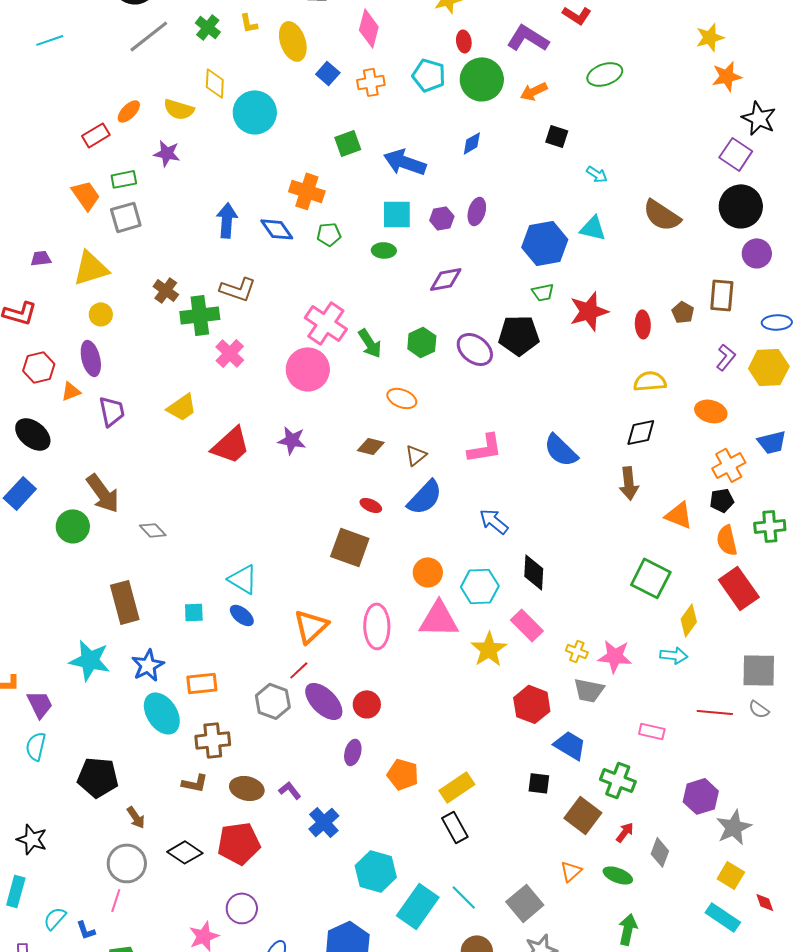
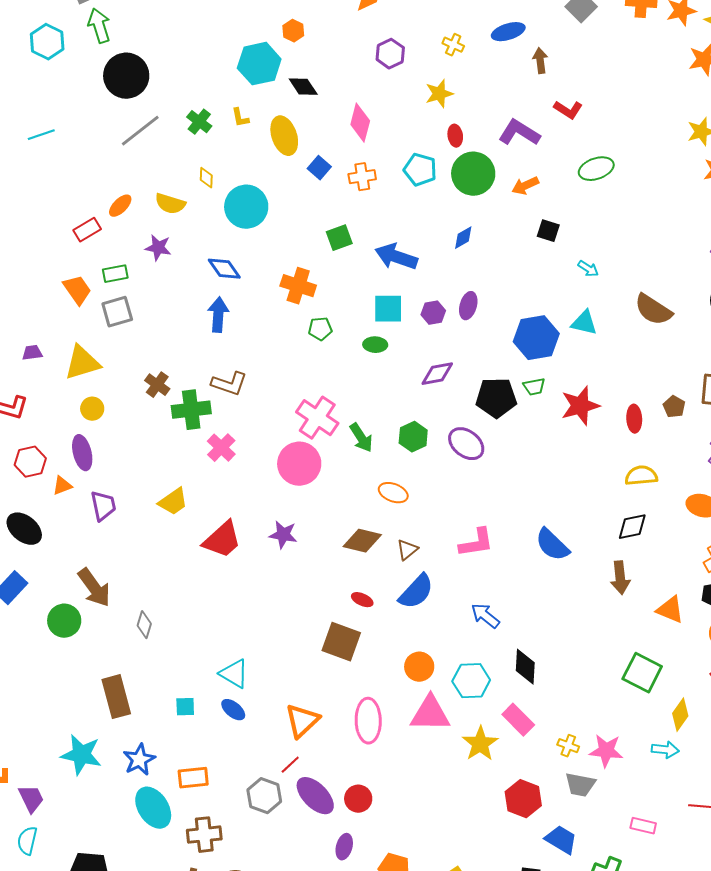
yellow diamond: (215, 83) -> (206, 178), size x0.7
blue diamond: (277, 229) -> (224, 269), moved
black pentagon: (519, 335) -> (496, 398), moved
brown diamond: (371, 446) -> (362, 541), size x1.4
gray diamond: (153, 530) -> (144, 625), turned 60

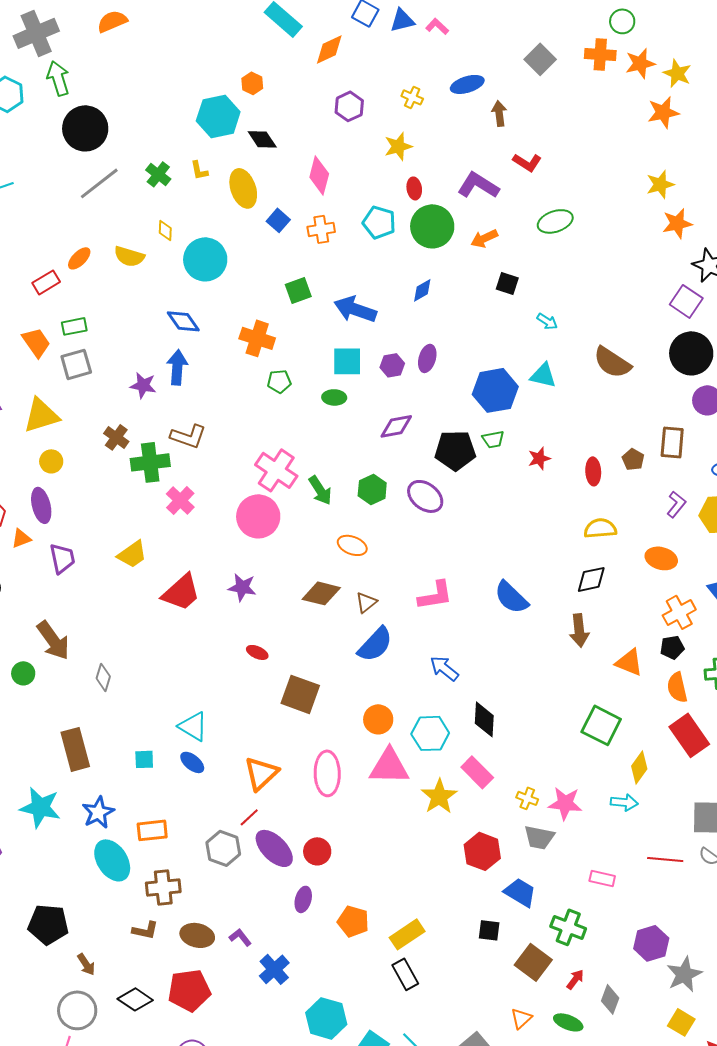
purple star: (158, 248) -> (143, 385), moved
red star: (580, 406) -> (539, 458), size x0.6
red ellipse: (362, 600) -> (257, 652), moved
green circle: (64, 621) -> (23, 673), size x0.7

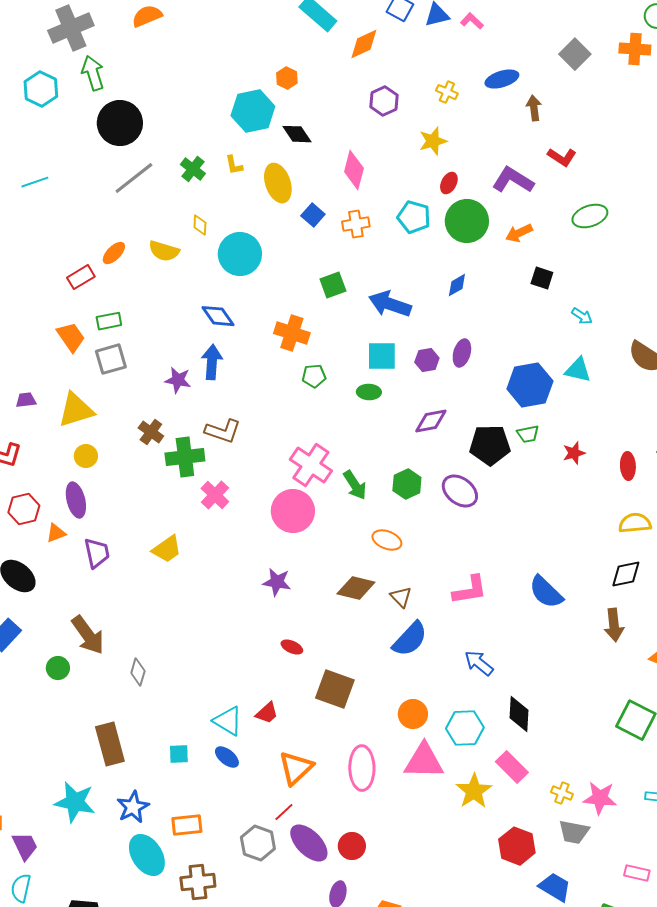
red ellipse: (414, 188) -> (449, 183), turned 35
red trapezoid: (181, 592) -> (267, 713), moved, size x0.6
brown triangle: (366, 602) -> (401, 597), turned -35

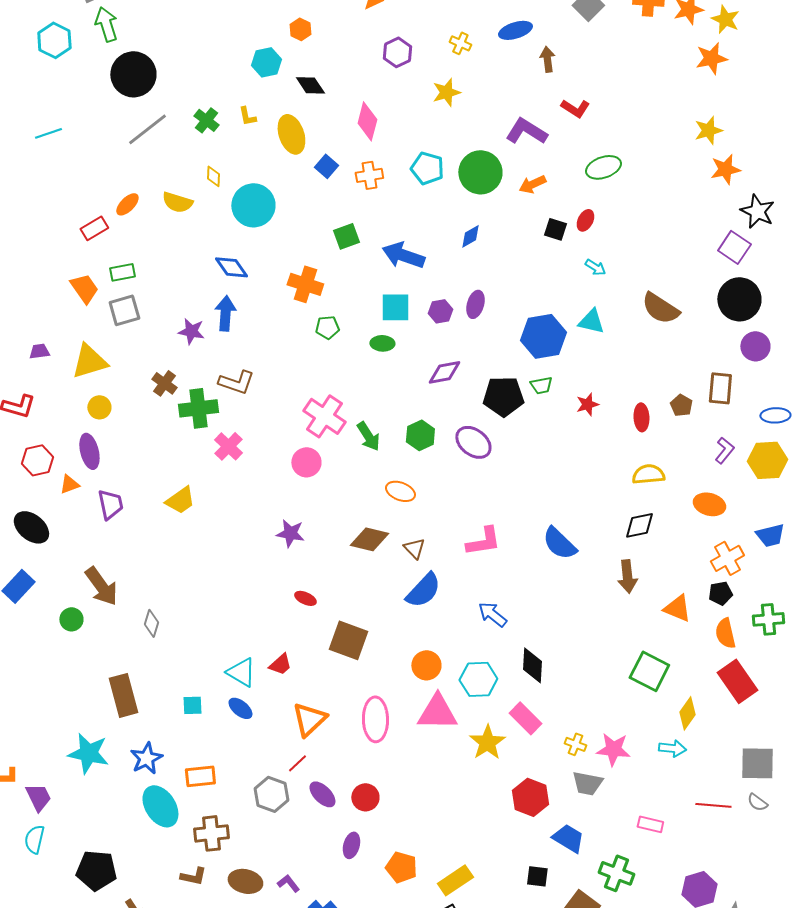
cyan hexagon: (253, 111) -> (266, 62), size x0.7
red ellipse: (449, 183) -> (585, 220), moved
pink circle: (293, 511) -> (306, 462), size x0.7
purple ellipse: (309, 843) -> (322, 794), size x0.7

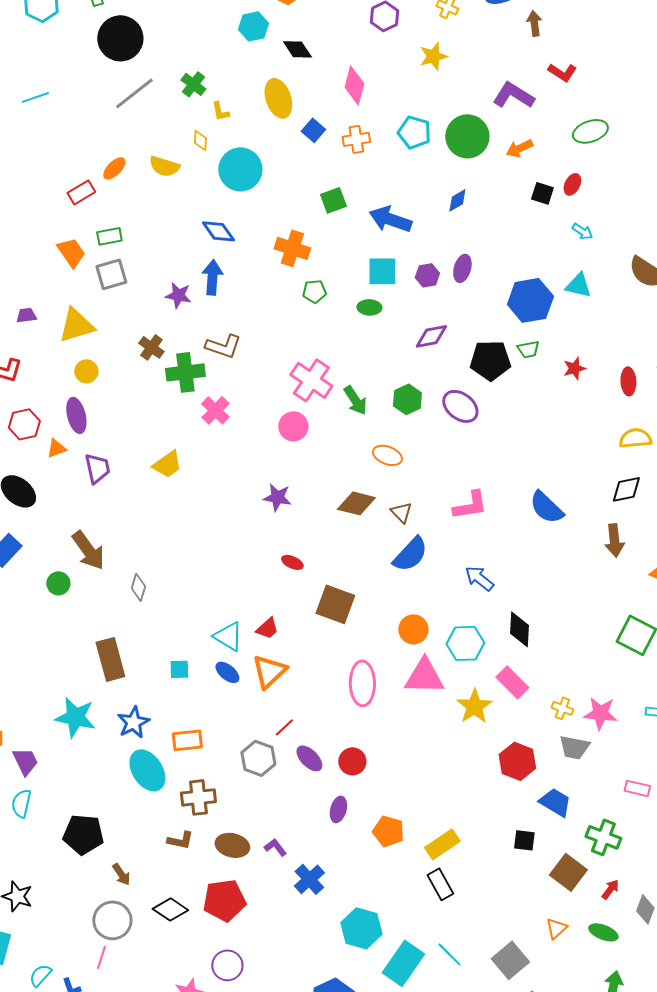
yellow L-shape: (247, 116) -> (220, 111), moved
orange triangle: (309, 719) -> (269, 671), moved

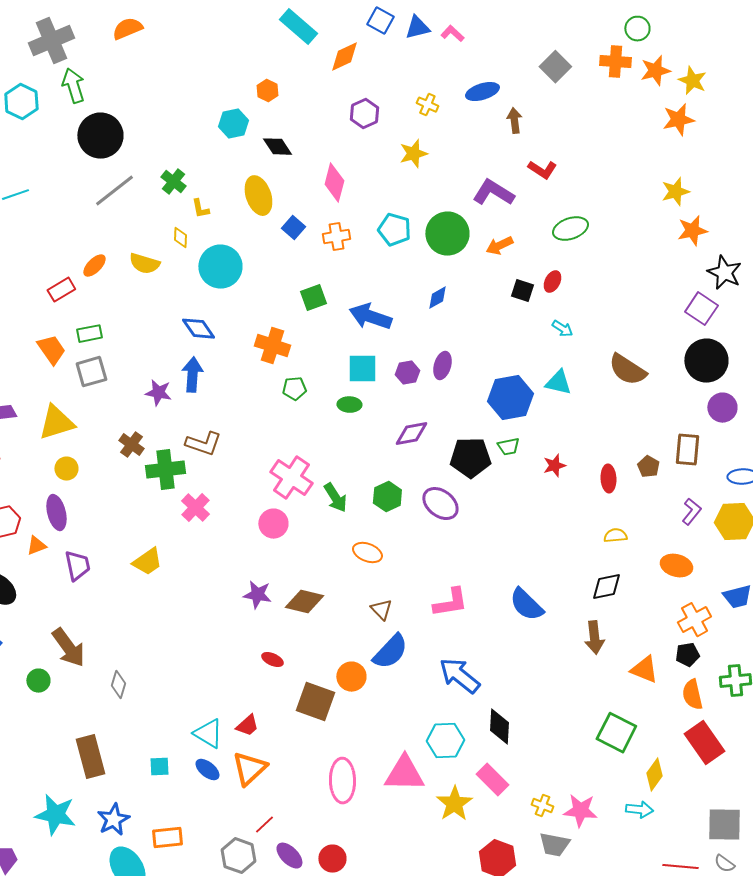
yellow semicircle: (635, 438) -> (615, 536), size x0.7
brown diamond: (356, 503) -> (304, 602), moved
blue arrow: (479, 578) -> (459, 676), size x1.4
orange circle: (413, 629) -> (351, 677), moved

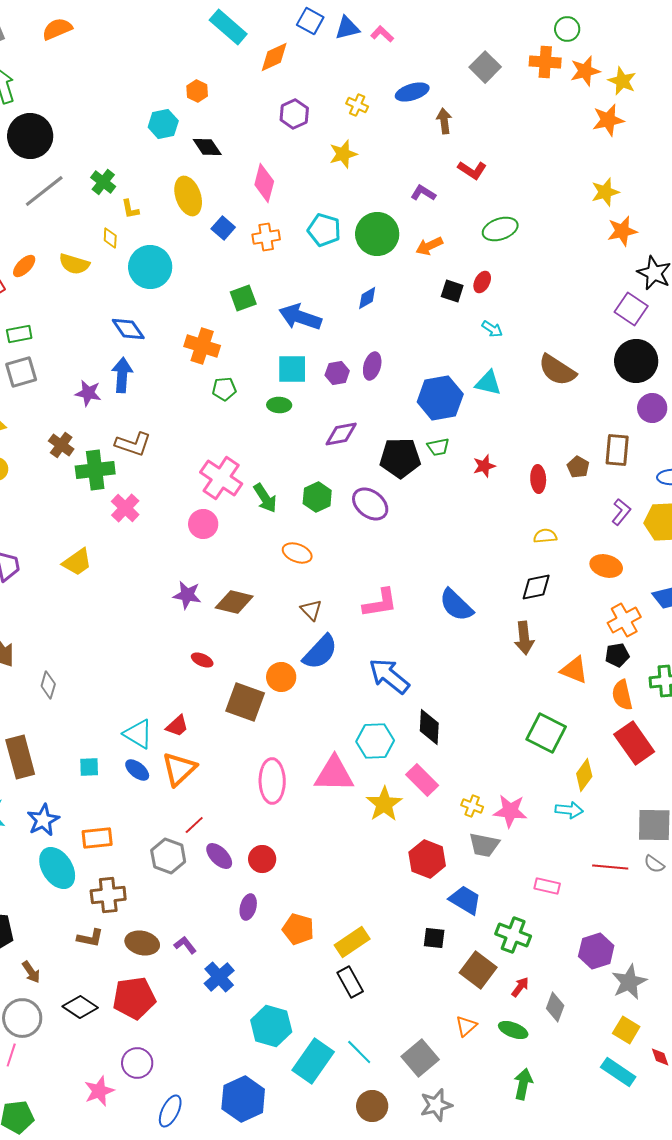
purple L-shape: (493, 193) -> (423, 193), size x0.6

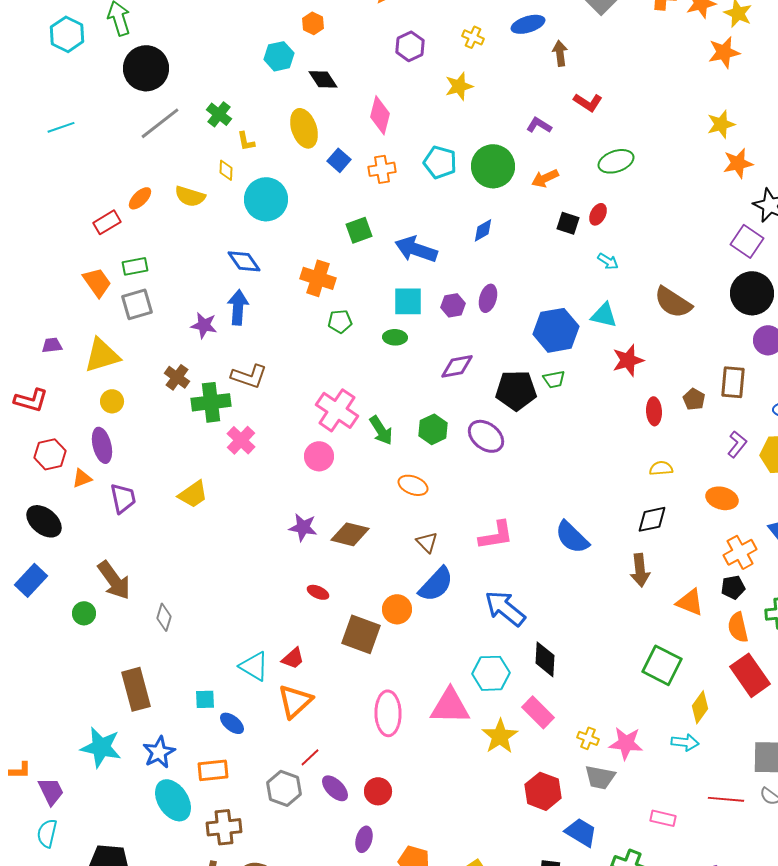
red star: (484, 466) -> (628, 360), moved, size x1.4
blue ellipse: (137, 770) -> (232, 723), moved

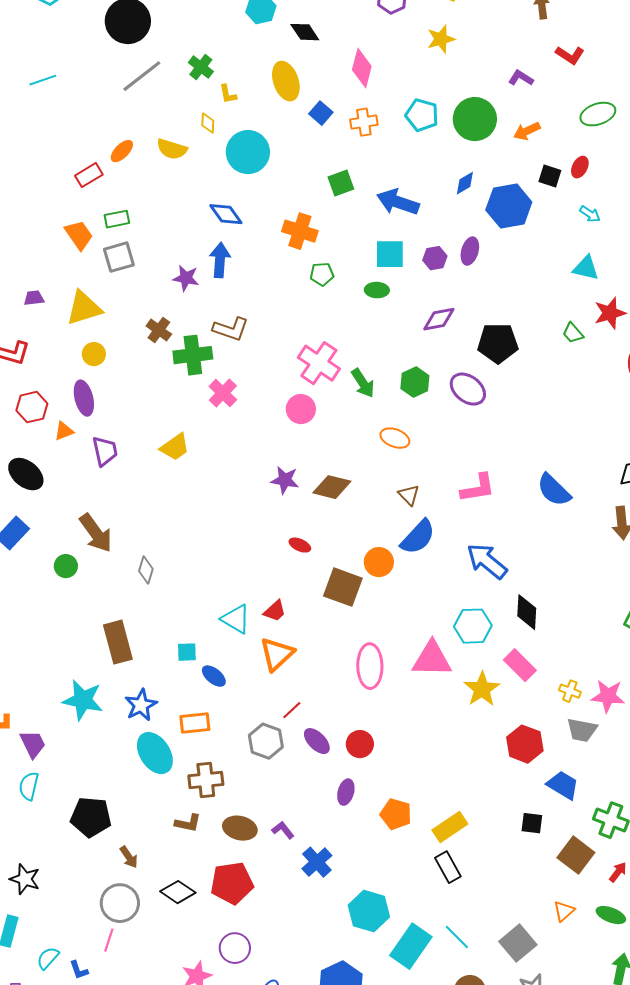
blue hexagon: (556, 330) -> (509, 206), moved
green trapezoid: (554, 379) -> (573, 333), moved, turned 60

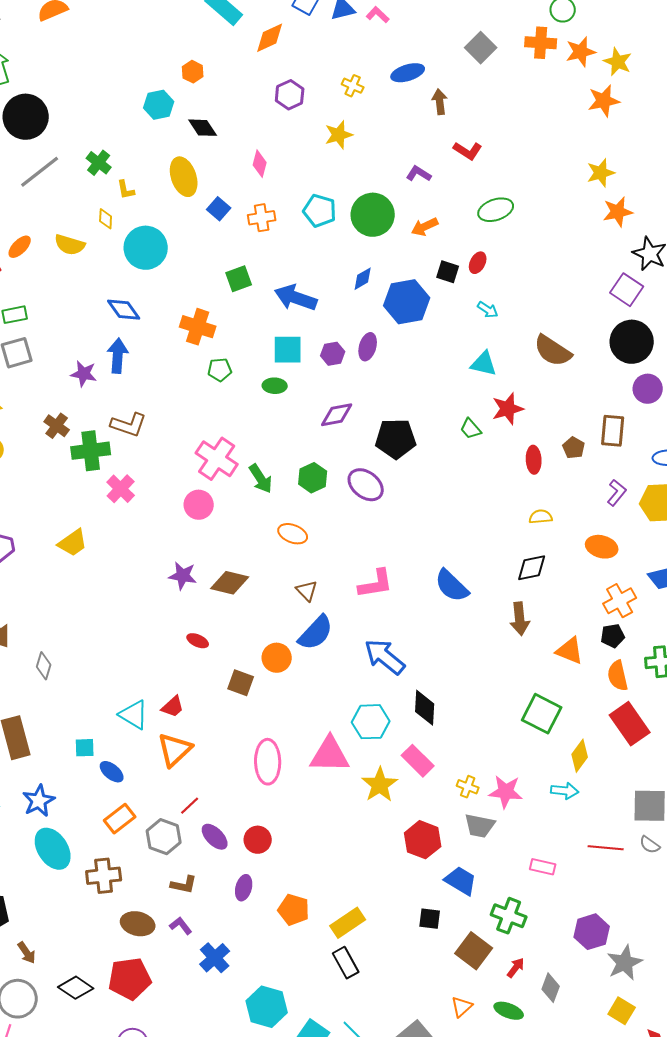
pink diamond: (362, 68) -> (260, 164), size x0.7
brown square: (343, 587) -> (241, 683), size x0.7
orange rectangle: (195, 723) -> (120, 819), moved, turned -32
brown L-shape: (188, 823) -> (184, 885), moved

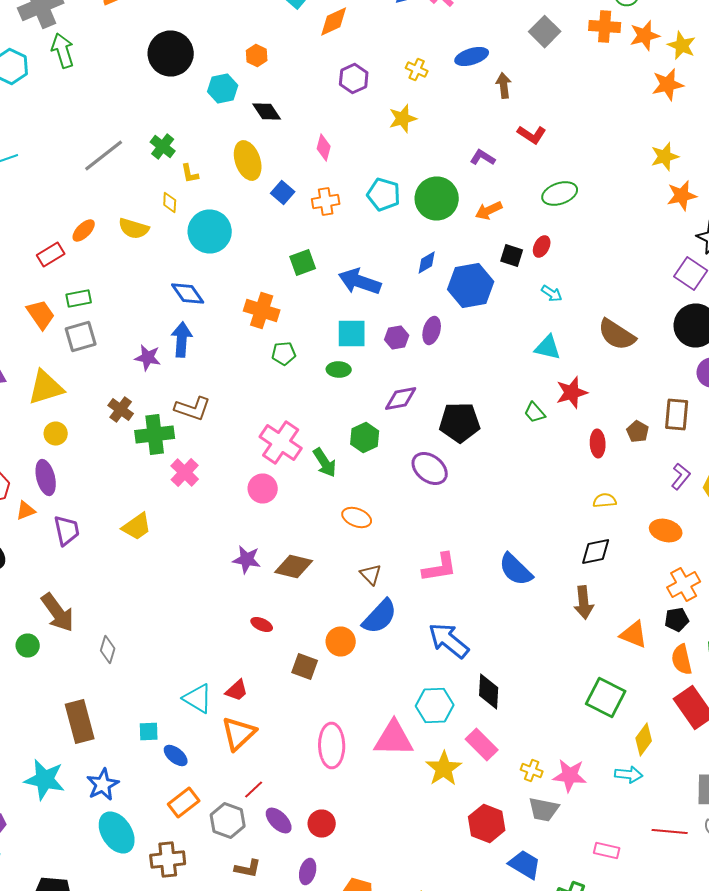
black circle: (26, 117) -> (171, 54), moved
green hexagon: (313, 478) -> (365, 438), moved

